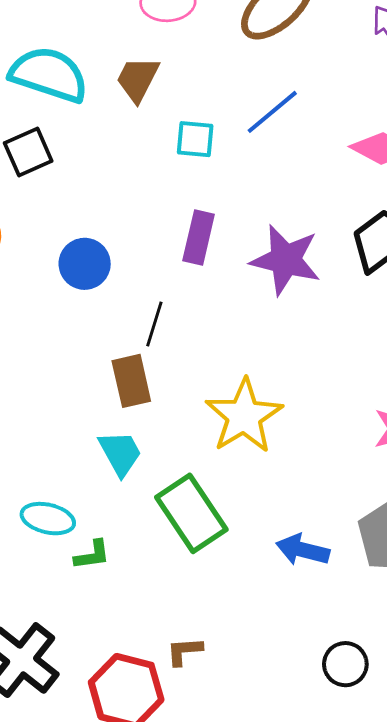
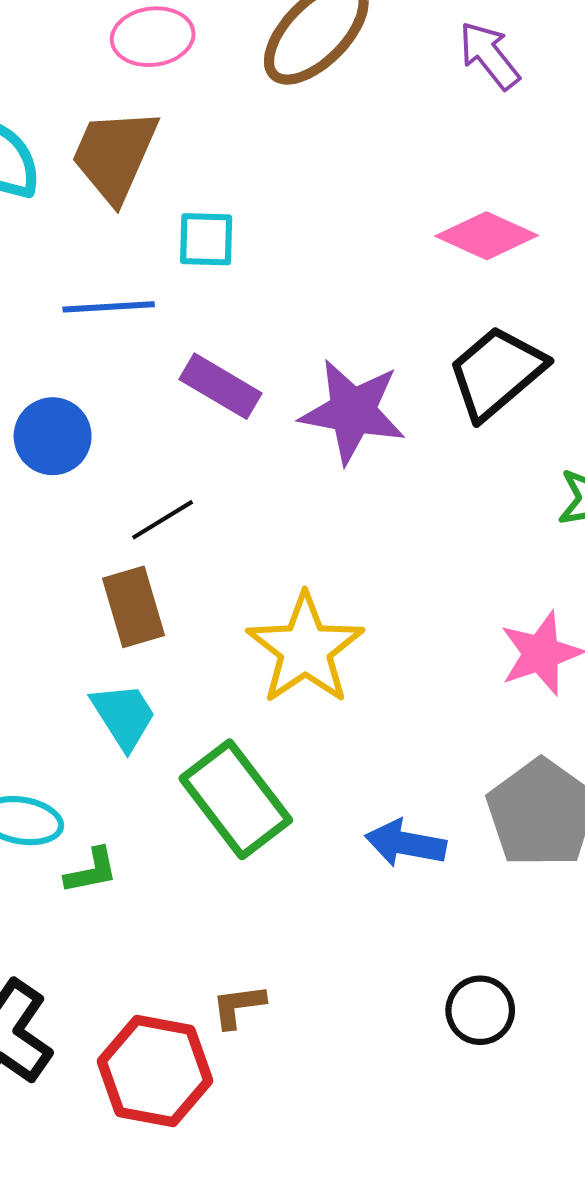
brown trapezoid: (138, 79) -> (115, 155), size x1.4
blue line: (272, 112) -> (109, 307), moved, turned 40
purple rectangle: (199, 238) -> (221, 386), turned -69
black line: (154, 324) -> (163, 520), turned 45

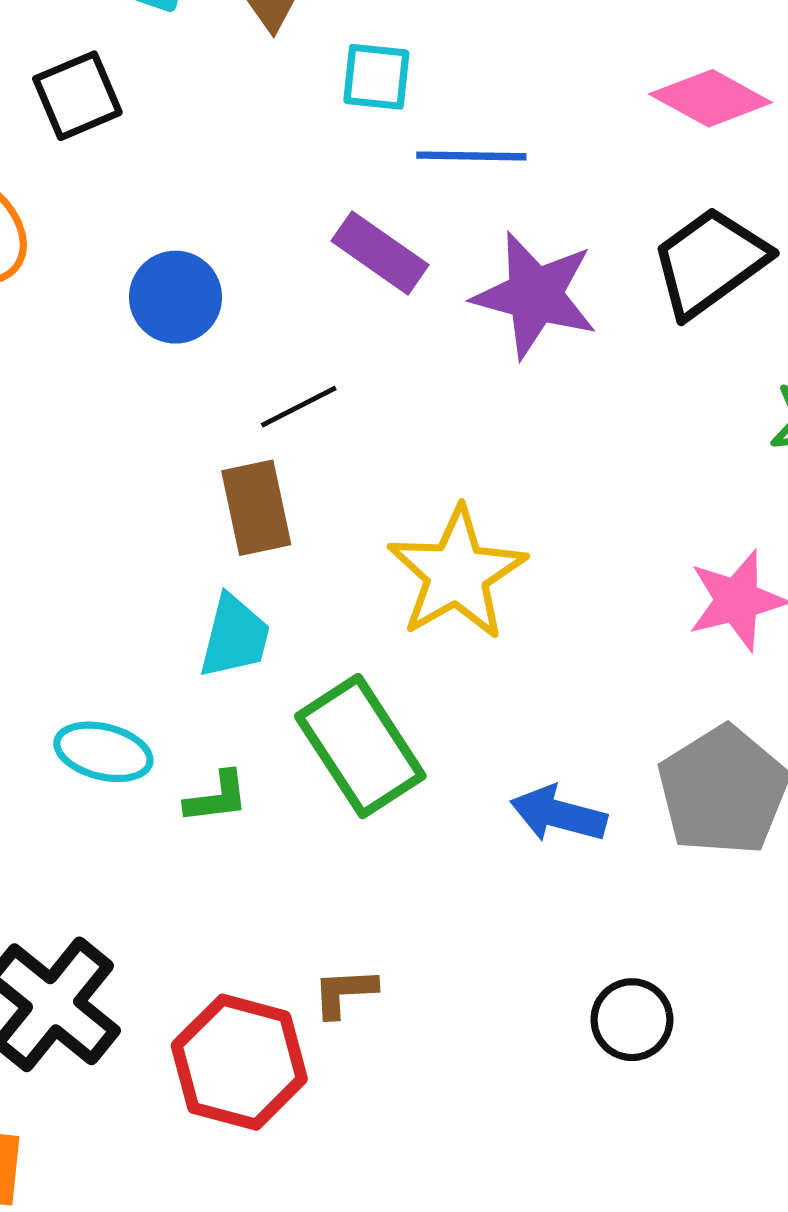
blue line: (109, 307) -> (471, 156), moved
cyan trapezoid: (124, 716) -> (235, 637), turned 42
green L-shape: (91, 871) -> (217, 797), moved

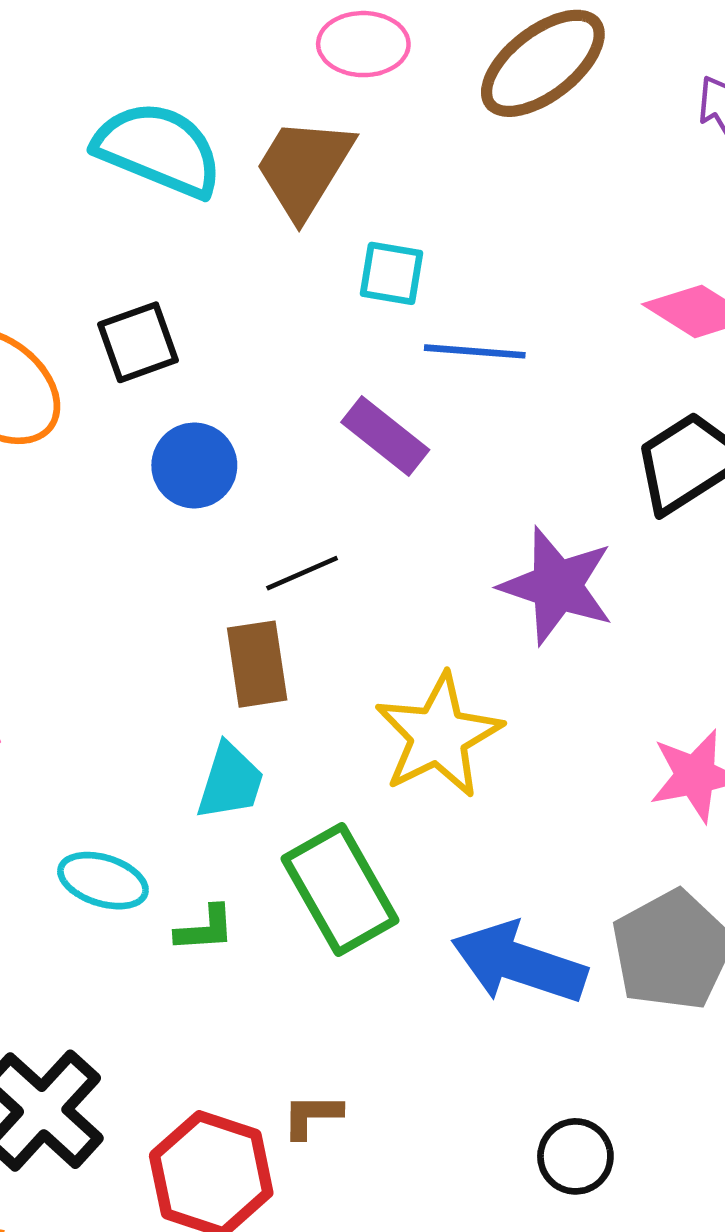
black square: (77, 96) -> (138, 342), moved
purple star: (535, 295) -> (557, 586), moved
blue arrow: (558, 814) -> (519, 963), size x1.5

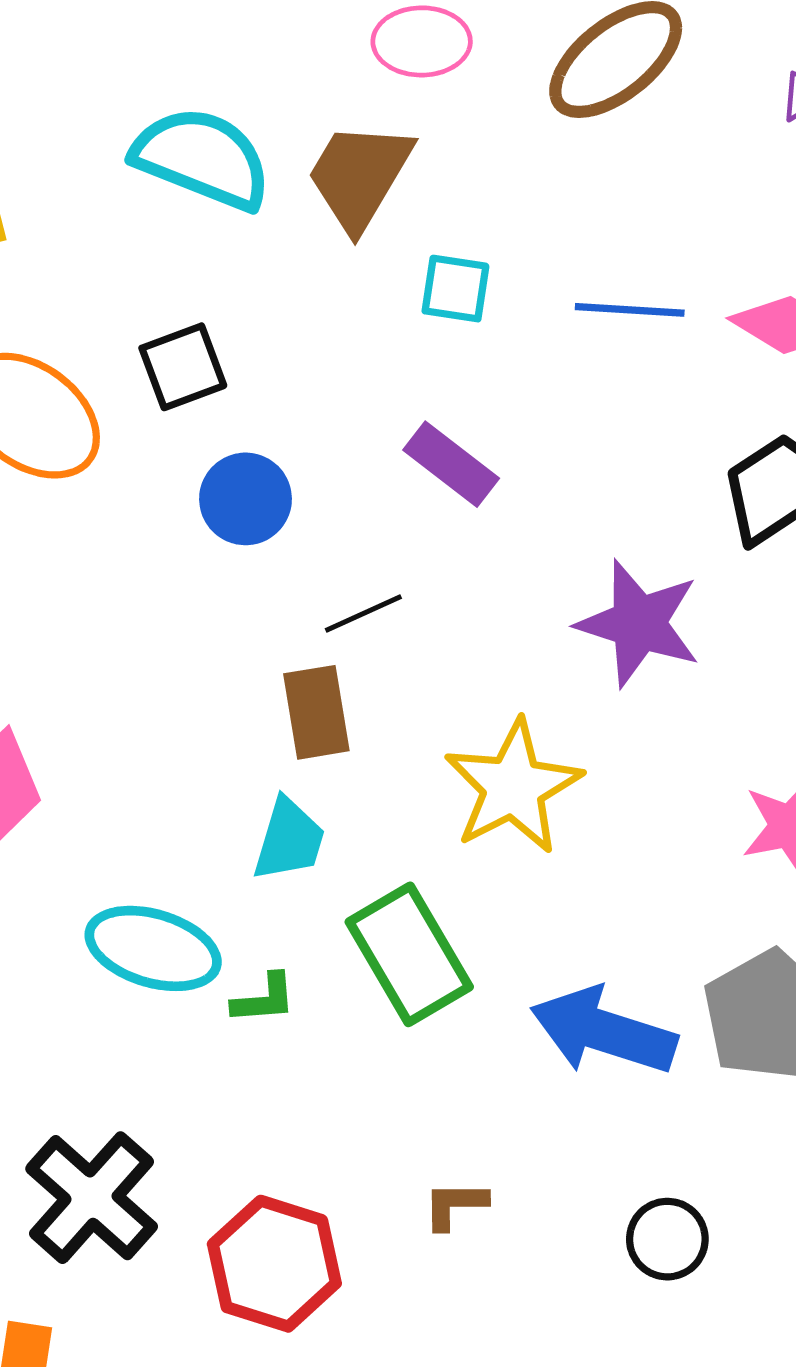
blue line: (475, 351) -> (630, 310), moved
cyan ellipse: (103, 881) -> (153, 948), size x1.4
brown L-shape: (312, 1116) -> (455, 1205), moved

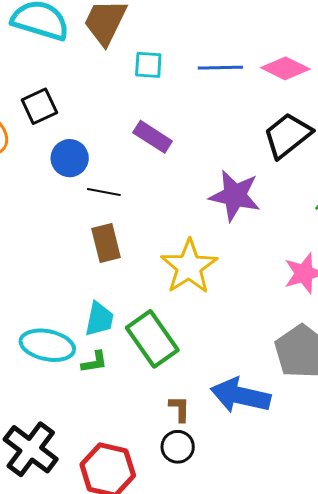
black line: (363, 613) -> (104, 192), moved, turned 40
cyan trapezoid: (289, 840) -> (99, 319), moved
blue arrow: (603, 1031) -> (240, 396), moved
brown L-shape: (455, 1205) -> (180, 409), moved, turned 96
black circle: (667, 1239) -> (178, 447), moved

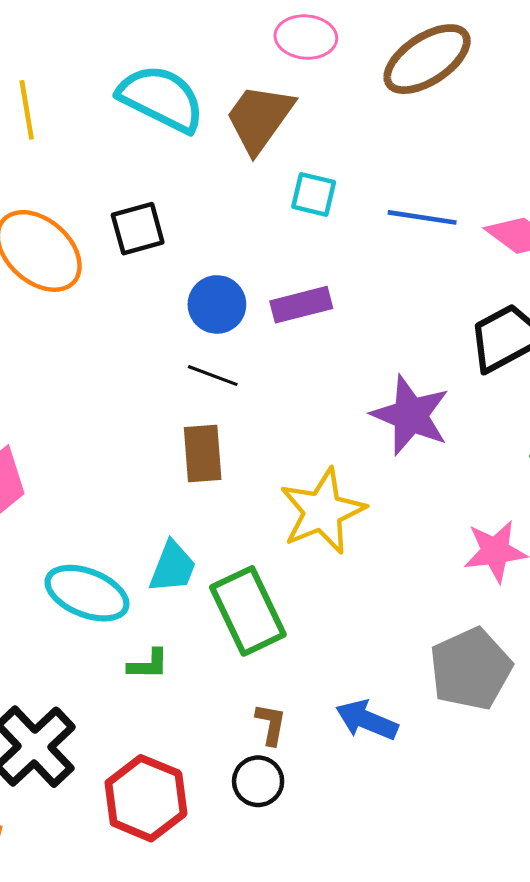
purple rectangle: (153, 137) -> (301, 305), turned -57
blue circle: (70, 158) -> (217, 304), moved
green L-shape: (94, 362) -> (148, 664), moved
blue arrow: (240, 396) -> (367, 720), size x0.7

